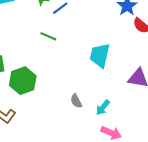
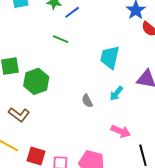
cyan arrow: (103, 108) -> (116, 93), moved

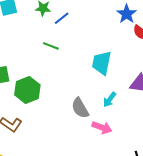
gray semicircle: (87, 101) -> (80, 108), size x1.5
pink arrow: (121, 131) -> (102, 127), moved

